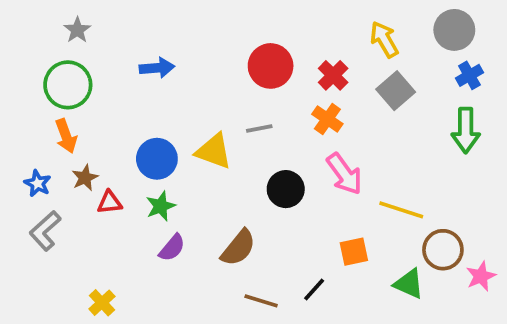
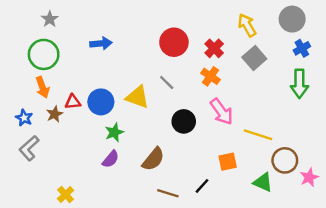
gray line: (259, 128) -> (167, 82), turned 56
red triangle: (110, 202) -> (73, 102), moved
green star: (161, 206) -> (114, 132), moved

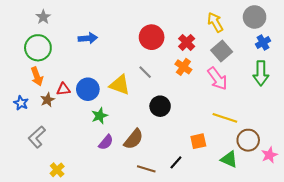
pink arrow: (221, 112) -> (217, 79), moved
gray L-shape: (29, 148) -> (37, 137), moved
purple semicircle: (111, 159) -> (106, 142), moved

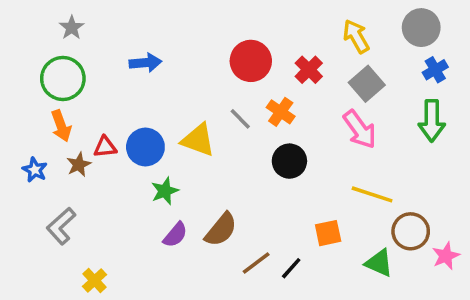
orange cross: (183, 67) -> (281, 112), moved
black circle: (160, 106) -> (289, 161), moved
brown line: (146, 169) -> (256, 263), moved, turned -54

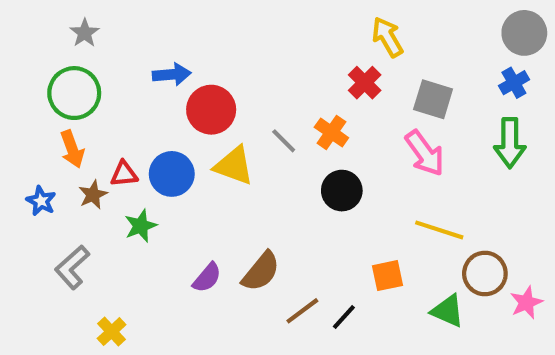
gray circle: (421, 28) -> (524, 33), moved
yellow arrow: (356, 36) -> (387, 37), moved
red circle: (251, 61) -> (211, 110), moved
gray square: (367, 84) -> (433, 99), turned -32
green star: (165, 191) -> (141, 226), moved

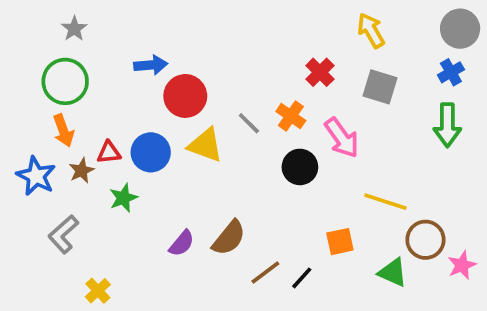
yellow arrow: (387, 37) -> (371, 30), moved
pink arrow: (425, 153) -> (342, 138), moved
blue star: (41, 201) -> (36, 176), size x1.5

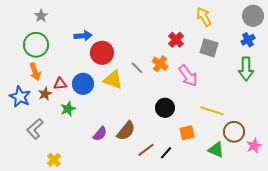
black circle: (300, 167) -> (165, 108), moved

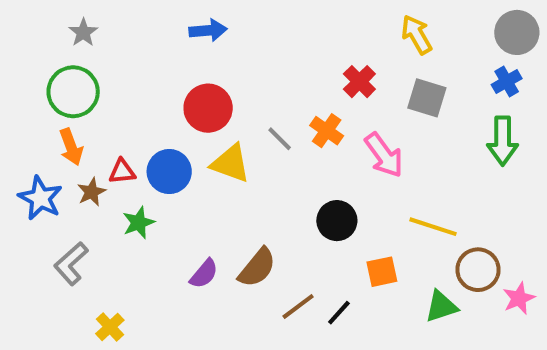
blue arrow: (83, 36) -> (208, 30), moved
green triangle: (216, 150) -> (441, 306), turned -42

